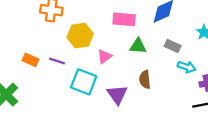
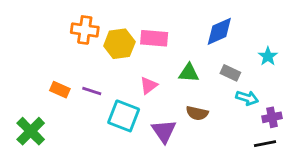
pink rectangle: (124, 19) -> (154, 38), moved
yellow hexagon: (80, 36) -> (119, 44), moved
brown semicircle: (145, 80) -> (197, 113), turned -72

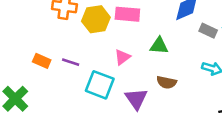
gray rectangle: (230, 73) -> (208, 31), moved

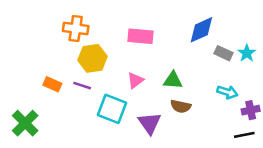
yellow hexagon: (96, 19) -> (93, 58), moved
green triangle: (159, 46) -> (173, 80), moved

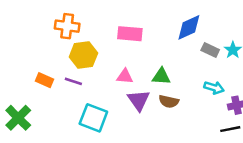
pink triangle: (135, 80) -> (125, 76), turned 42
cyan square: (112, 109) -> (93, 118), moved
purple triangle: (150, 123) -> (139, 100), moved

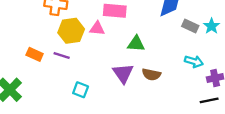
pink triangle: (125, 76) -> (97, 28), moved
green triangle: (161, 76) -> (136, 44), moved
cyan square: (93, 118) -> (81, 90), size x0.6

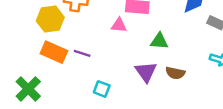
yellow hexagon: (71, 31) -> (50, 19), moved
orange rectangle: (35, 54) -> (54, 52), size x1.5

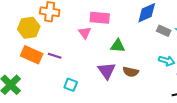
pink triangle: (119, 25) -> (85, 33), turned 48

